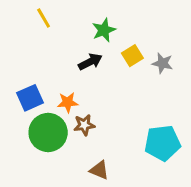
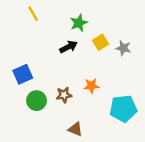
orange star: (68, 102) -> (91, 86), moved
green circle: (48, 132) -> (36, 101), size x0.7

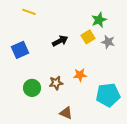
yellow line: (33, 14) -> (29, 12), turned -40
green star: (79, 23) -> (99, 20), moved
blue square: (23, 74) -> (20, 50), moved

